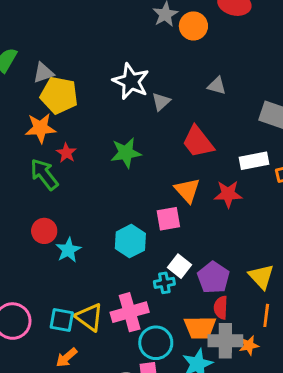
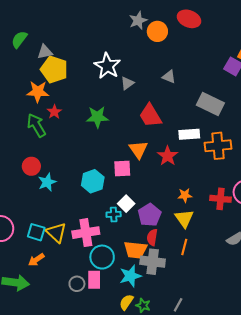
red star: (228, 194) -> (168, 156), turned 30
orange star: (249, 345) -> (185, 195), moved

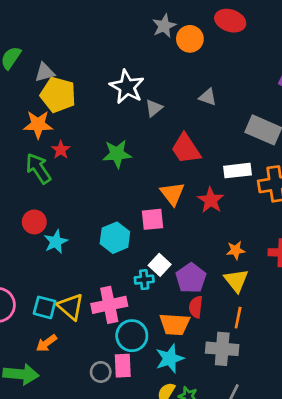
gray cross: (153, 262) -> (222, 349), moved

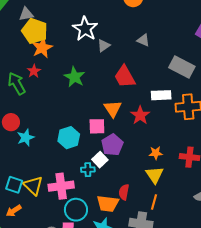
orange star: (38, 124) -> (42, 48), moved, turned -30
green star: (117, 154) -> (74, 77), turned 30
purple pentagon: (191, 278) -> (112, 145), moved

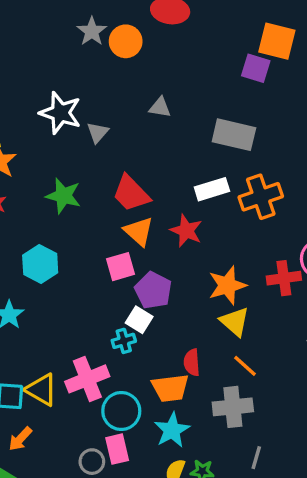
red trapezoid: (125, 77) -> (131, 193), moved
cyan hexagon: (69, 138) -> (40, 264), moved
orange star: (156, 153) -> (227, 285), size x1.6
orange line: (154, 202) -> (245, 366), turned -49

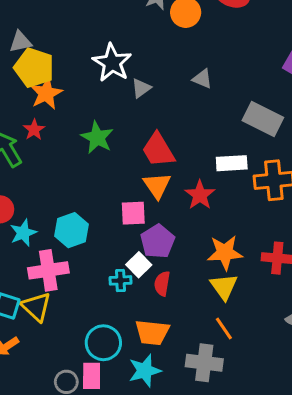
cyan hexagon: (40, 264) -> (72, 230), moved
red semicircle: (192, 362) -> (162, 284), moved
pink cross: (87, 379) -> (48, 270), moved

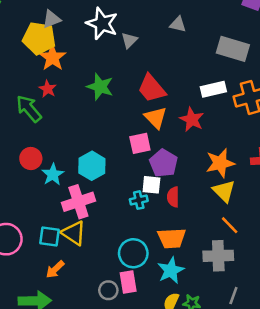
gray triangle: (21, 42) -> (52, 19), moved
white square: (139, 265) -> (151, 185), turned -30

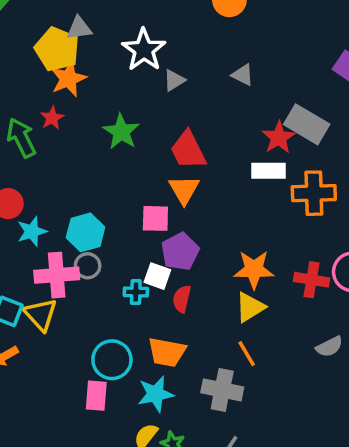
red star: (192, 119) -> (279, 138), moved
yellow triangle: (224, 191) -> (250, 307), turned 30
gray circle: (108, 290) -> (88, 266), moved

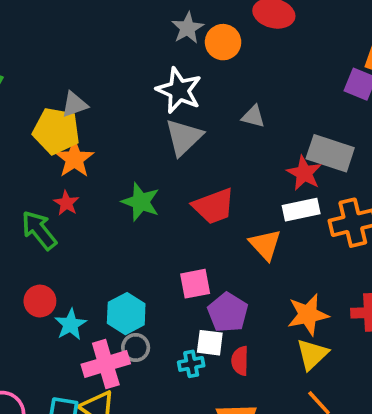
white star: (144, 50) -> (179, 90), moved
gray triangle: (174, 80) -> (184, 137), size x1.6
red trapezoid: (188, 150) -> (214, 206), turned -72
orange triangle: (184, 190) -> (265, 245), moved

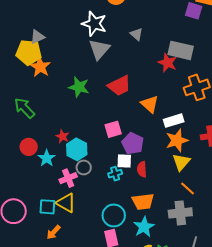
gray triangle: (253, 116) -> (136, 34), turned 32
red star: (66, 203) -> (62, 136), moved
white rectangle: (301, 210) -> (174, 121), moved
pink cross: (106, 364) -> (68, 178), size x0.7

